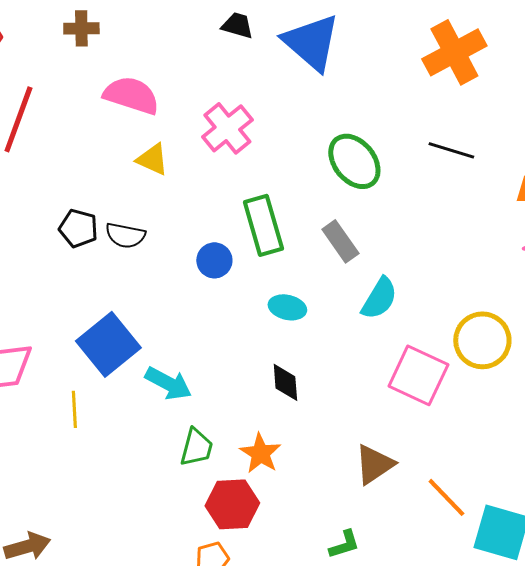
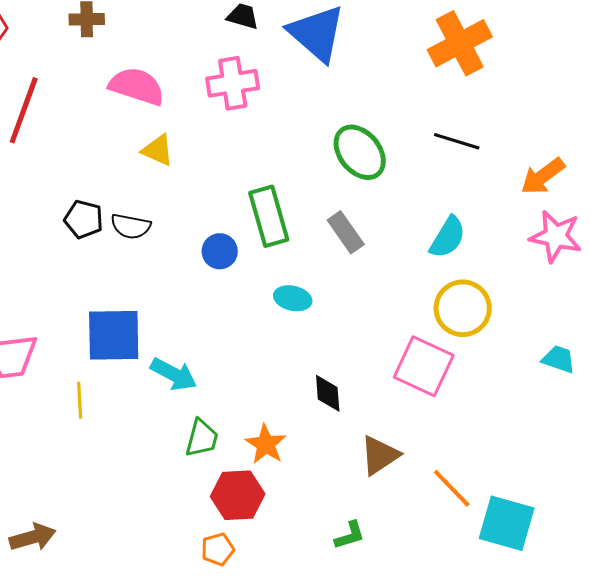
pink cross: (227, 128) -> (233, 83), moved, turned 30
cyan semicircle: (379, 298) -> (448, 237), moved
yellow circle: (482, 340) -> (463, 308), moved
blue square: (108, 344) -> (114, 335), turned 38
black diamond: (285, 382) -> (328, 393), moved

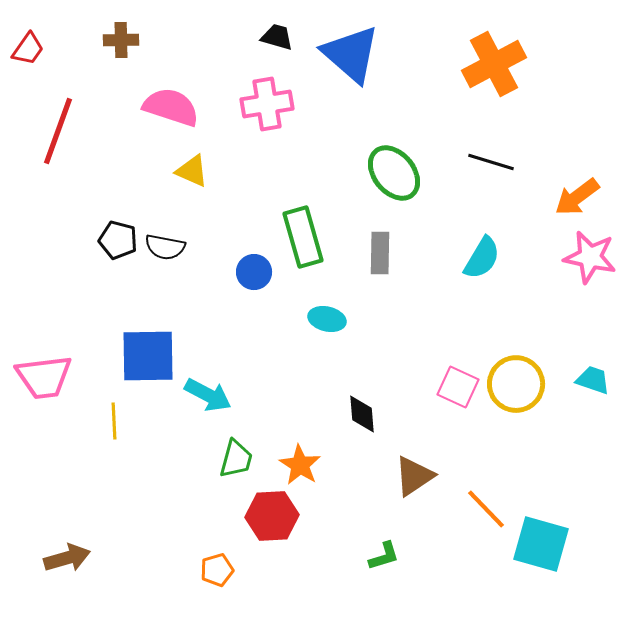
gray rectangle: (346, 232) -> (380, 253), turned 36
yellow circle: (463, 308) -> (516, 384), moved
pink square: (424, 366) -> (458, 387), size x0.7
orange pentagon: (218, 549) -> (217, 570), moved

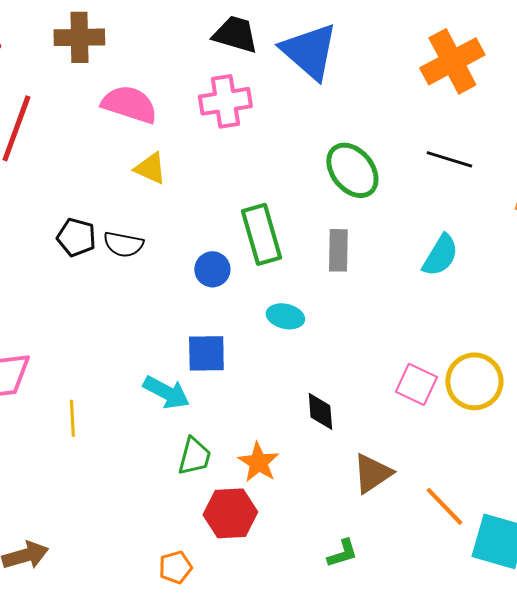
black trapezoid: (277, 37) -> (235, 34), size x1.4
brown cross: (121, 40) -> (79, 37), size x1.4
blue square: (148, 356) -> (206, 353), moved, size x0.7

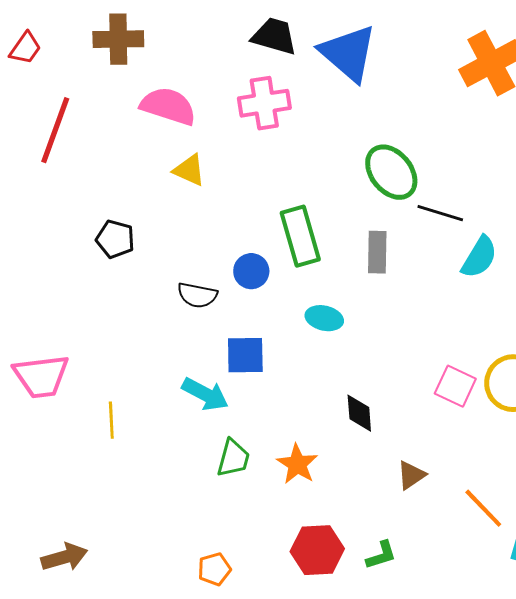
black line: (449, 159) -> (440, 213), moved
black semicircle: (123, 244) -> (197, 295), moved
brown triangle: (372, 473) -> (411, 475), size x0.7
red hexagon: (230, 513) -> (317, 550), moved

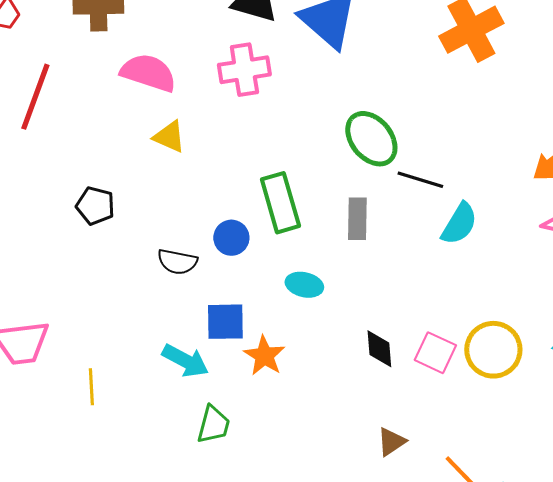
black diamond: (359, 413) -> (379, 349), moved
orange star: (297, 464) -> (264, 356), moved

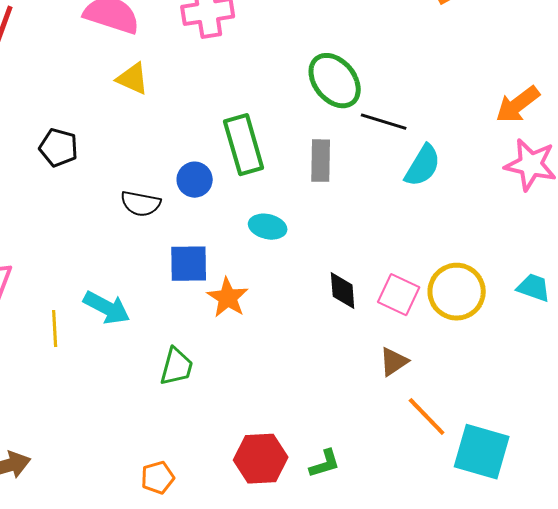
cyan arrow: (185, 361) -> (107, 308), moved
brown triangle: (391, 442) -> (394, 362), moved

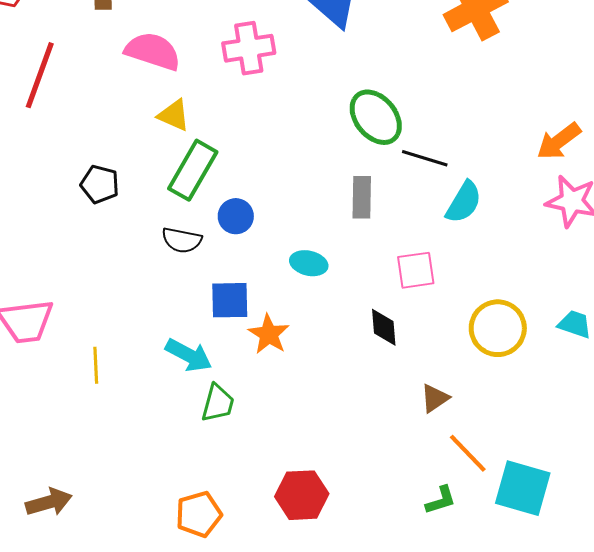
green rectangle: (244, 145) -> (193, 170), moved, turned 46
pink square: (399, 295) -> (416, 270), moved, turned -33
cyan arrow: (107, 308) -> (189, 355), moved
green L-shape: (325, 464) -> (441, 500), moved
orange pentagon: (158, 478) -> (199, 514), size x1.4

